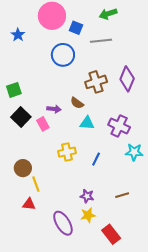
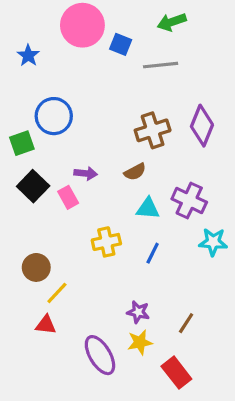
blue circle: (63, 55) -> (54, 116), moved
brown semicircle: (77, 103) -> (135, 172), moved, turned -64
cyan triangle: (87, 123) -> (148, 208), moved
yellow line: (36, 184) -> (57, 293), turned 63
brown line: (122, 195) -> (186, 323), moved, turned -40

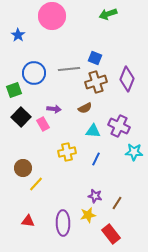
blue square: (121, 44) -> (95, 58), moved
gray line: (161, 65) -> (69, 69), moved
purple star: (138, 312) -> (95, 196), moved
red triangle: (46, 325) -> (28, 221), moved
purple ellipse: (100, 355) -> (63, 223), turned 30

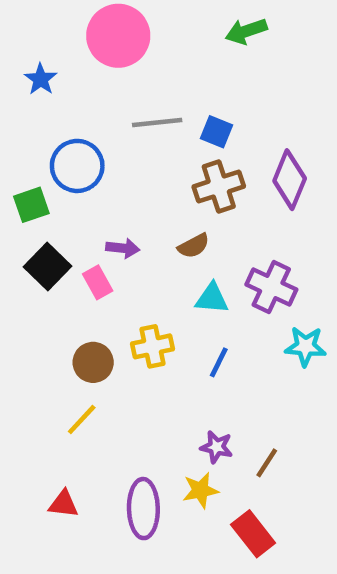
gray line: (69, 69) -> (157, 123), moved
brown circle: (23, 168) -> (93, 362), moved

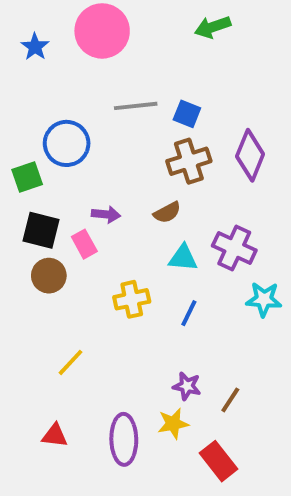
blue star: (41, 79) -> (35, 47), moved
black square: (47, 266) -> (41, 230), turned -30
brown circle: (93, 362) -> (49, 276), moved

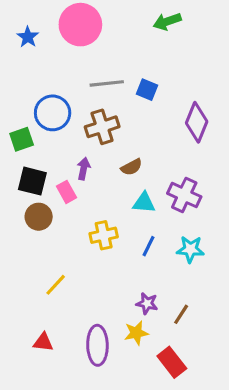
brown cross: (189, 161) -> (102, 127), moved
purple arrow: (106, 214) -> (84, 169), turned -85
cyan star: (264, 299) -> (190, 249), moved

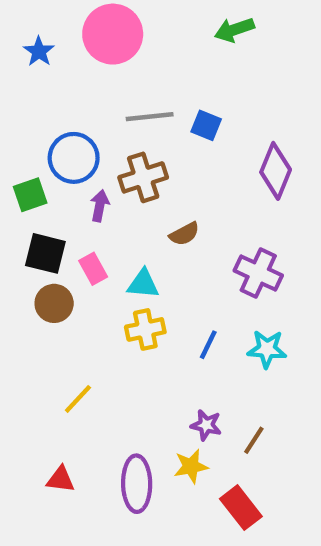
purple arrow: (84, 169) -> (100, 206), moved
cyan triangle: (144, 203) -> (143, 284), moved

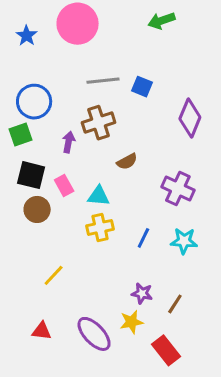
blue circle: (74, 158) -> (34, 102), moved
purple ellipse: (137, 484) -> (94, 334), turned -42

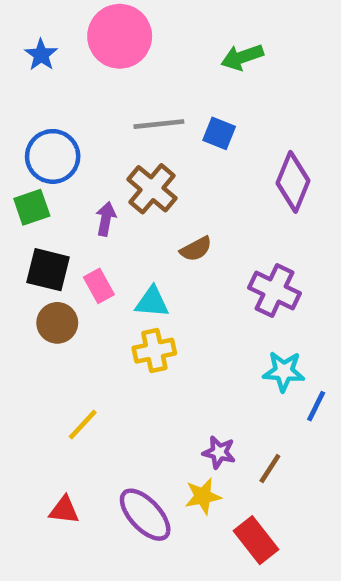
green arrow: (161, 21) -> (242, 57), moved
brown cross: (99, 123) -> (152, 189), turned -32
blue line: (143, 238) -> (316, 406), moved

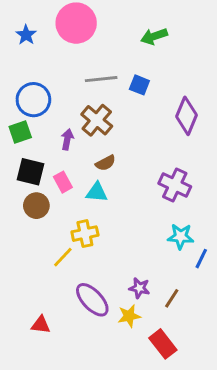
brown semicircle: (196, 249) -> (106, 163), moved
yellow cross: (154, 351) -> (85, 234), moved
yellow line: (83, 425) -> (63, 257), moved
purple ellipse: (145, 515) -> (92, 300), moved

